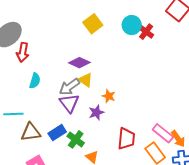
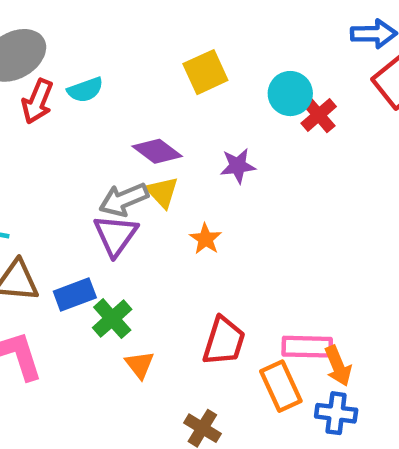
cyan semicircle: (35, 81) -> (85, 90), moved, turned 42
purple star: (96, 113) -> (238, 166), moved
pink rectangle: (163, 133) -> (307, 347), turned -50

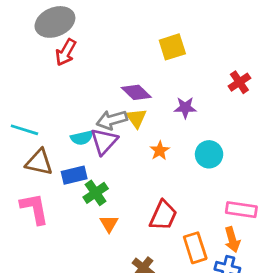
cyan semicircle: (85, 90) -> (82, 138), moved
cyan circle: (290, 94) -> (209, 154), moved
pink rectangle: (307, 347) -> (241, 210), moved

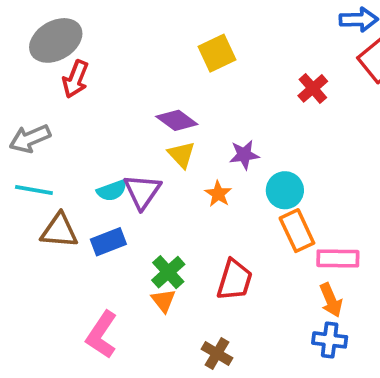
purple star: (185, 108) -> (244, 155), moved
gray arrow: (112, 120) -> (30, 139), moved
green cross: (96, 193) -> (168, 272), moved
pink L-shape: (34, 209) -> (102, 335), moved, turned -128
orange rectangle: (195, 248) -> (297, 231), moved

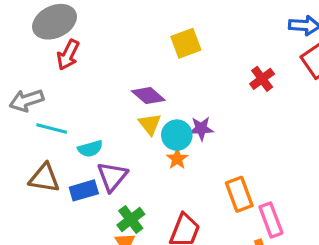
cyan line: (34, 190) -> (52, 128), moved
cyan circle: (285, 190) -> (177, 135), moved
purple triangle: (142, 191) -> (112, 176), moved
pink rectangle: (338, 258) -> (271, 220), turned 64

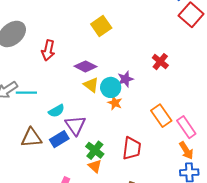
red arrow: (68, 55) -> (48, 50), moved
red cross: (262, 79) -> (160, 62), moved
cyan line: (52, 128) -> (26, 93), moved

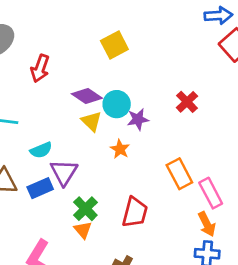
cyan circle: (111, 87) -> (117, 104), moved

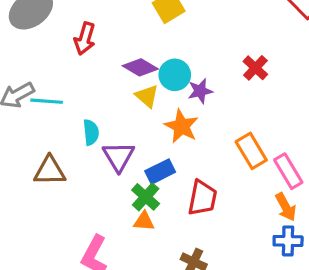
orange star: (120, 149) -> (181, 126), size x1.5
cyan semicircle: (41, 150) -> (91, 132), turned -70
blue rectangle: (40, 188) -> (160, 172), moved
orange triangle: (83, 230) -> (144, 221), turned -42

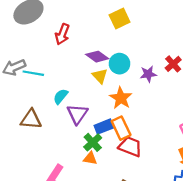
purple star: (200, 91) -> (148, 74), moved
cyan semicircle: (91, 132) -> (61, 96), turned -140
orange rectangle: (251, 151) -> (121, 128), moved
red trapezoid: (202, 198) -> (130, 147), turned -85

